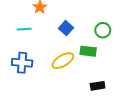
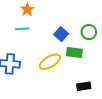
blue square: (66, 28) -> (61, 34), moved
cyan line: (24, 29) -> (22, 29), moved

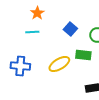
blue square: (61, 34) -> (70, 29), moved

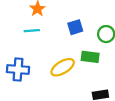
blue square: (70, 29) -> (75, 27), turned 32

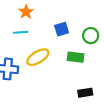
yellow ellipse: (63, 67) -> (38, 57), moved

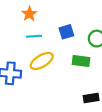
cyan line: (21, 32) -> (34, 36), moved

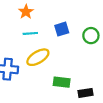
green rectangle: (81, 61) -> (62, 82), moved

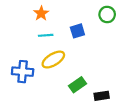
green circle: (91, 36) -> (107, 14), moved
green rectangle: (62, 82) -> (77, 85), turned -42

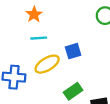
blue square: (77, 31) -> (73, 51), moved

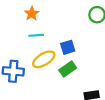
green rectangle: (73, 91) -> (68, 69), moved

